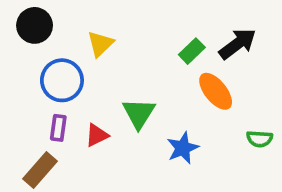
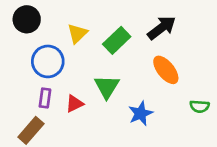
black arrow: (238, 44) -> (162, 28), moved
green rectangle: (192, 51) -> (117, 40), moved, size x1.4

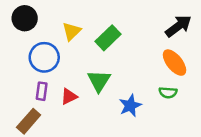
black arrow: (162, 28) -> (178, 26), moved
orange ellipse: (166, 70) -> (175, 63), moved
green semicircle: (200, 106) -> (168, 93), moved

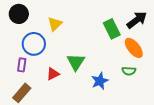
green rectangle: (108, 38) -> (112, 29), moved, turned -72
purple rectangle: (42, 91) -> (22, 65), moved

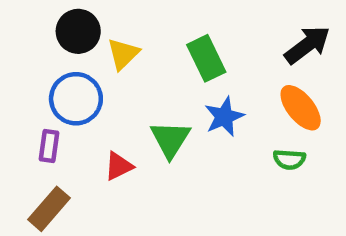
black circle: (19, 14) -> (78, 31), moved
green rectangle: (112, 29) -> (206, 58), moved
blue star: (100, 81) -> (224, 117), moved

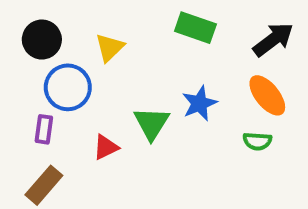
black circle: (78, 31) -> (42, 40), moved
green rectangle: (206, 58) -> (195, 28), moved, turned -45

